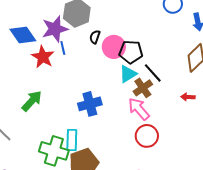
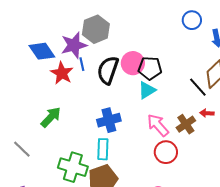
black semicircle: (95, 37) -> (108, 70), moved, size x2.0
black line: (153, 73) -> (198, 87), moved
brown cross: (143, 88) -> (186, 124), moved
cyan rectangle: (72, 140) -> (103, 149), moved

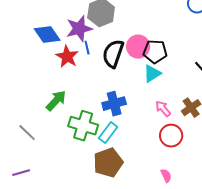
pink arrow: (158, 125) -> (163, 109), size x0.7
cyan rectangle: (103, 149) -> (108, 133), turned 35
green cross: (73, 167) -> (83, 126), moved

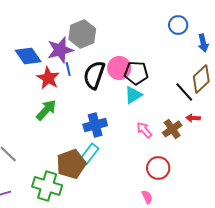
green arrow: (56, 101) -> (46, 110), moved
green cross: (83, 126) -> (47, 186), moved
red circle: (171, 136) -> (158, 168), moved
brown pentagon: (108, 163) -> (71, 164), moved

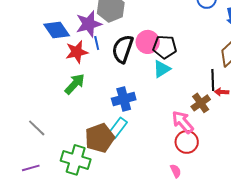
red star: (48, 78) -> (77, 52), turned 30
black line: (184, 92) -> (213, 80), moved, turned 40
pink arrow: (144, 130) -> (183, 122), moved, size x1.4

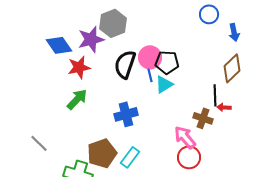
blue line: (97, 43) -> (150, 75), moved
brown cross: (201, 103) -> (203, 118), turned -36
cyan rectangle: (118, 128) -> (130, 157), moved

